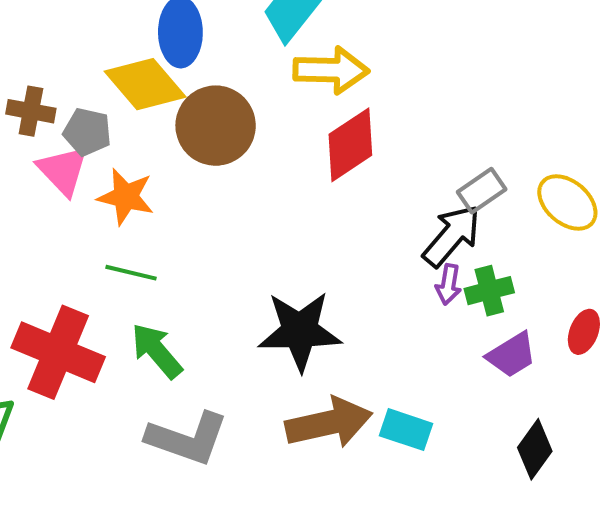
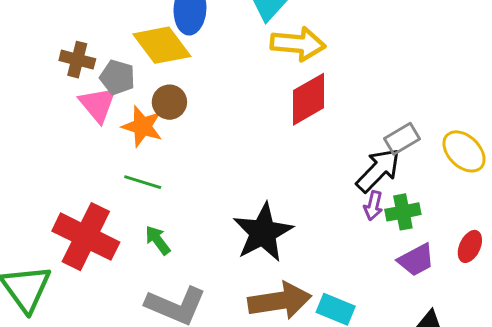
brown circle: (216, 126) -> (169, 102), moved, size x0.6
black star: (300, 331) -> (263, 232), turned -30
green arrow: (157, 351) -> (158, 240), size x0.7

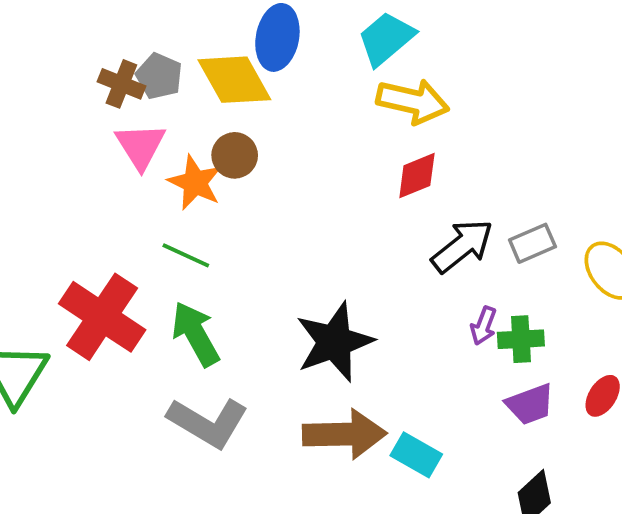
gray pentagon: (117, 77) -> (159, 76), moved
red diamond: (309, 99) -> (417, 176), size x0.7
black arrow: (378, 170) -> (462, 246), moved
green arrow: (158, 240) -> (195, 334), size x1.6

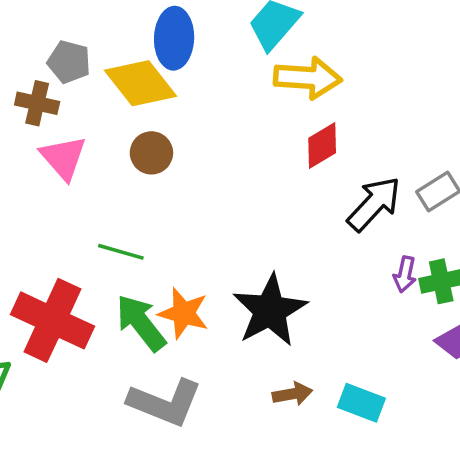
gray pentagon: (159, 76) -> (69, 62), moved
orange star: (195, 182) -> (184, 313), moved
brown arrow: (345, 434) -> (292, 394), size x0.5

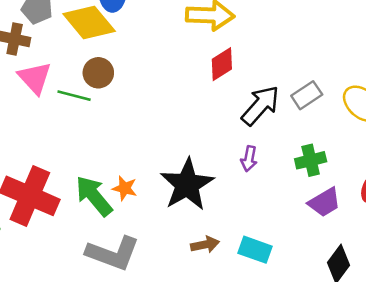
green line: (121, 252) -> (74, 96), moved
purple arrow: (405, 274) -> (249, 159), moved
orange star: (184, 313) -> (125, 188), size x0.7

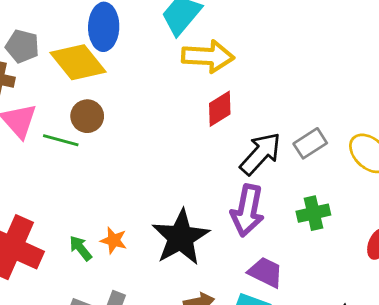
purple arrow: (249, 159) -> (247, 211), size x1.8
green arrow: (94, 196) -> (81, 248), size x0.6
purple trapezoid: (324, 202) -> (266, 272), moved, turned -124

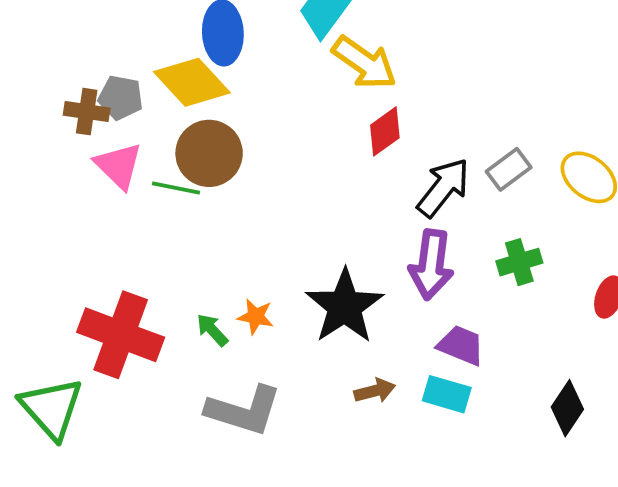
gray pentagon: (22, 46) -> (121, 98), moved
yellow arrow: (208, 56) -> (364, 63), turned 36
brown circle: (87, 116) -> (209, 153), size x1.5

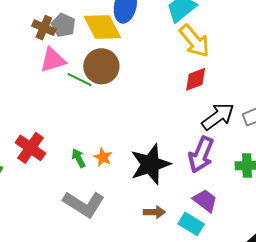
pink triangle: (118, 166) -> (53, 60), turned 44
red cross: (121, 335) -> (30, 148), size x0.7

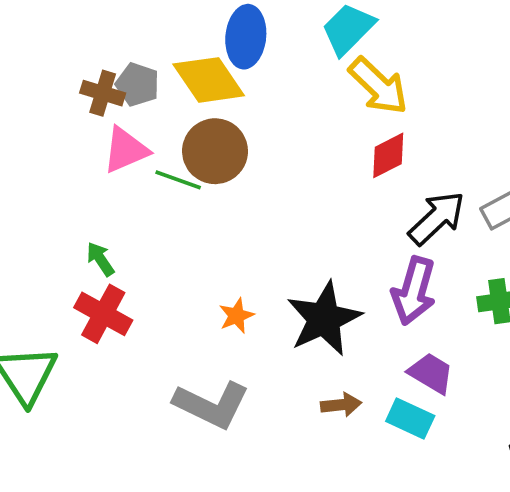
orange star: (103, 157) -> (236, 316), turned 30
green arrow: (79, 158) -> (100, 259), moved

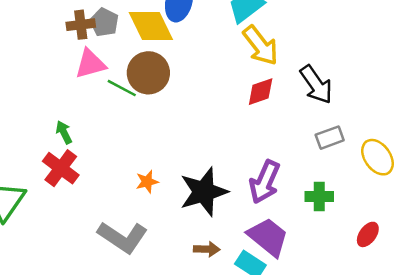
brown cross: (103, 93) -> (81, 25), turned -32
black arrow: (437, 218) -> (316, 85), moved, turned 90
purple trapezoid: (431, 373) -> (268, 237), size x1.4

